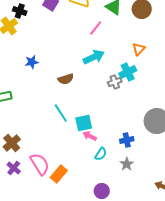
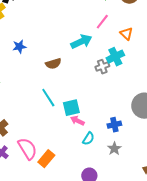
pink line: (96, 28) -> (102, 22), moved
orange triangle: (139, 49) -> (126, 34), turned -32

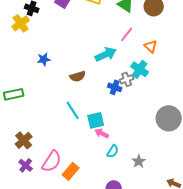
cyan cross: (115, 57) -> (140, 69), turned -30
blue cross: (114, 125) -> (115, 87), moved, turned 32
pink semicircle: (27, 149) -> (52, 161), turned 65

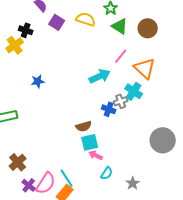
orange triangle: (151, 46) -> (145, 68), size x1.6
brown semicircle: (78, 76) -> (84, 126), moved
cyan line: (73, 110) -> (67, 178), moved
purple cross: (26, 165) -> (29, 185), moved

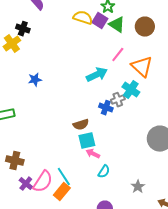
purple square: (57, 22) -> (100, 21), moved
brown cross: (18, 162) -> (15, 161), turned -36
gray star: (133, 183) -> (138, 187), moved

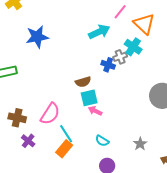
blue star: (35, 80) -> (37, 37), size x1.6
cyan semicircle: (104, 172) -> (102, 141), moved, turned 88
pink semicircle: (43, 182) -> (50, 114), moved

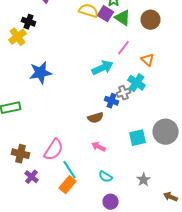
orange triangle: (144, 24) -> (148, 60), size x0.6
brown semicircle: (83, 82) -> (96, 118), moved
cyan square: (89, 98) -> (138, 138), moved

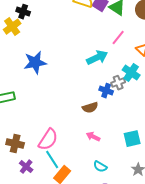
cyan square: (138, 138) -> (132, 139), moved
cyan line: (70, 170) -> (52, 160), moved

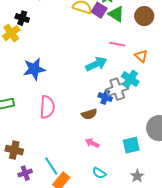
pink line: (118, 38) -> (117, 44), turned 63
gray cross: (118, 83) -> (117, 89), size x1.5
pink semicircle: (48, 140) -> (47, 107), moved, turned -30
purple cross: (26, 167) -> (25, 173), turned 32

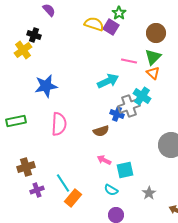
green triangle: (116, 14) -> (153, 57), moved, turned 42
cyan square: (131, 145) -> (125, 170), moved
brown cross: (14, 150) -> (26, 167), turned -30

